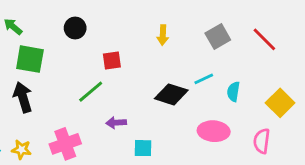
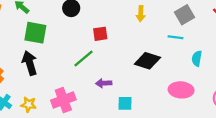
cyan line: (204, 79) -> (175, 37), moved, turned 32

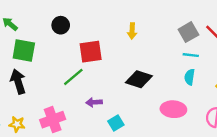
gray square: (184, 15) -> (188, 32), moved
red square: (100, 34) -> (91, 52), size x1.5
cyan line: (175, 37) -> (191, 55), moved
cyan square: (125, 103) -> (116, 123), turned -32

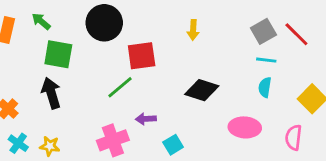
black circle: (61, 25) -> (104, 23), size x1.6
pink cross: (53, 120) -> (113, 140), moved

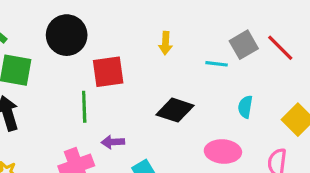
cyan line: (266, 60) -> (217, 64), moved
green line: (120, 87) -> (84, 107), turned -52

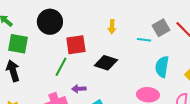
green line: (84, 107) -> (61, 67), turned 30
cyan semicircle: (245, 107) -> (162, 67), size x1.5
black diamond: (175, 110) -> (106, 63), moved

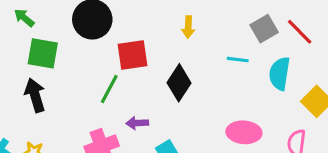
cyan line: (144, 40) -> (238, 60), moved
black diamond: (106, 63) -> (179, 83), turned -75
cyan semicircle: (162, 67) -> (280, 74), moved

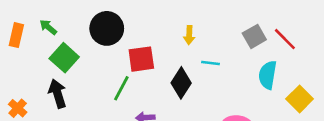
green square: (43, 53) -> (64, 58), turned 32
cyan line: (238, 60) -> (210, 63), moved

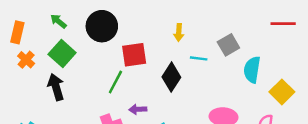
green arrow: (48, 27) -> (58, 21), moved
gray square: (254, 36) -> (228, 45), moved
red line: (285, 39) -> (283, 24), moved, turned -45
orange cross: (18, 108) -> (26, 60), moved

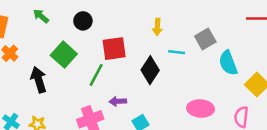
black circle: (102, 26) -> (83, 21), size x0.6
green square: (62, 53) -> (64, 55), moved
cyan semicircle: (252, 70) -> (228, 63), turned -30

